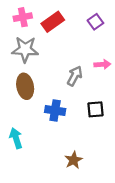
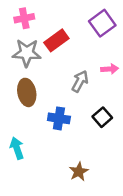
red rectangle: (53, 22) -> (56, 40), moved
purple square: (95, 22) -> (102, 23), size x1.5
black square: (95, 109) -> (102, 117), turned -36

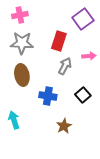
red rectangle: (56, 40) -> (59, 41), moved, turned -36
brown star: (79, 172) -> (64, 126), moved

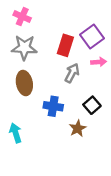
pink cross: (20, 15) -> (22, 17), turned 35
purple square: (83, 19) -> (92, 36), moved
brown star: (64, 126) -> (78, 128), moved

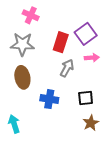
pink cross: (22, 17) -> (31, 15), moved
black square: (92, 105) -> (86, 98), turned 35
brown star: (78, 128) -> (91, 123), moved

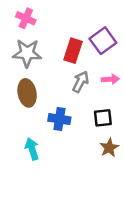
pink cross: (31, 15) -> (26, 18), moved
pink arrow: (92, 58) -> (110, 79), moved
cyan arrow: (14, 124) -> (32, 149), moved

